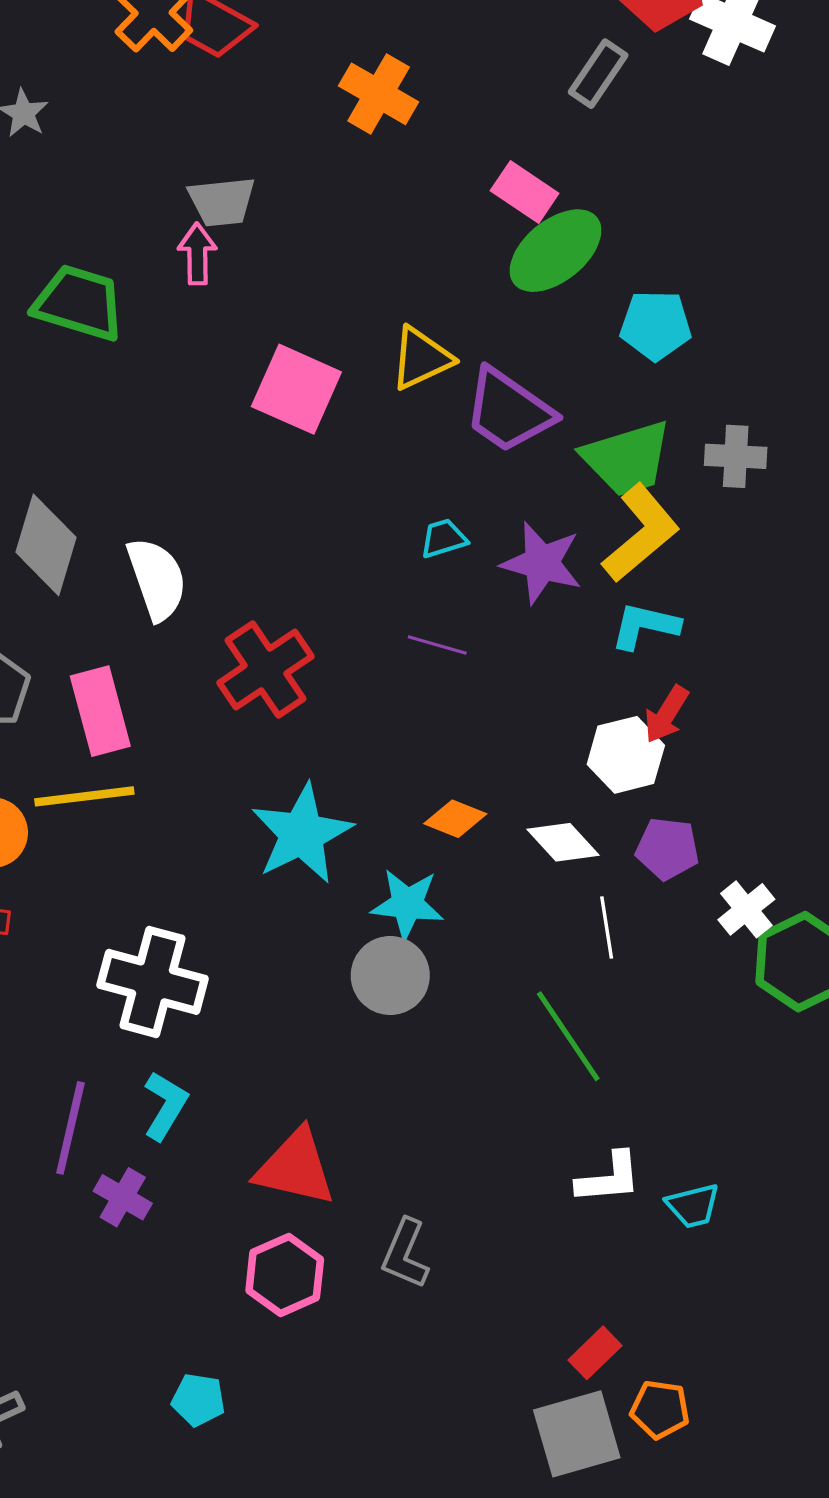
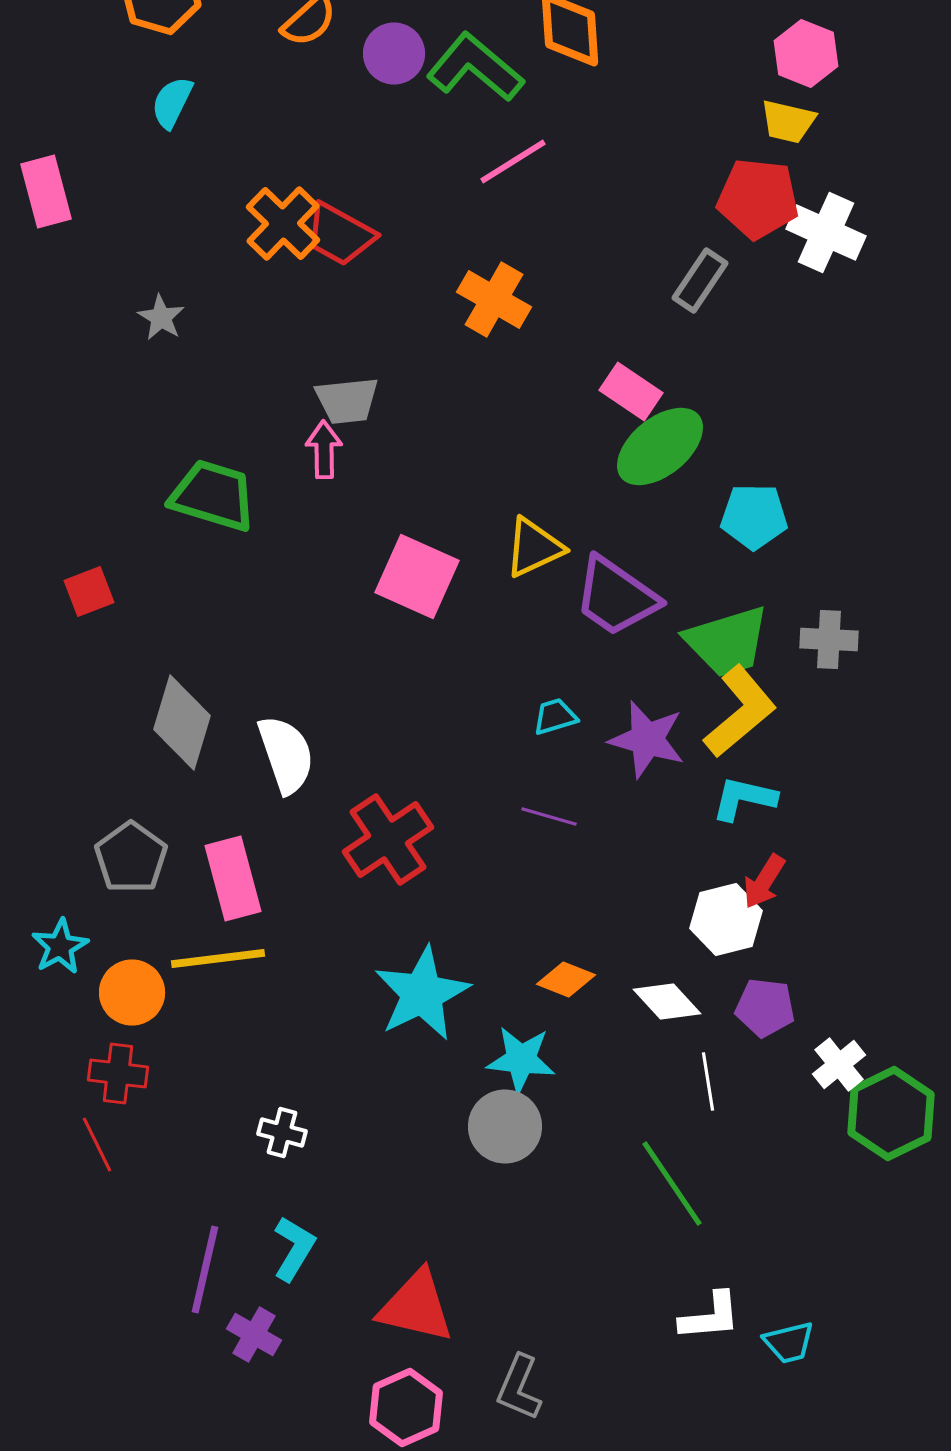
white cross: (153, 982) -> (282, 1132), size x0.5

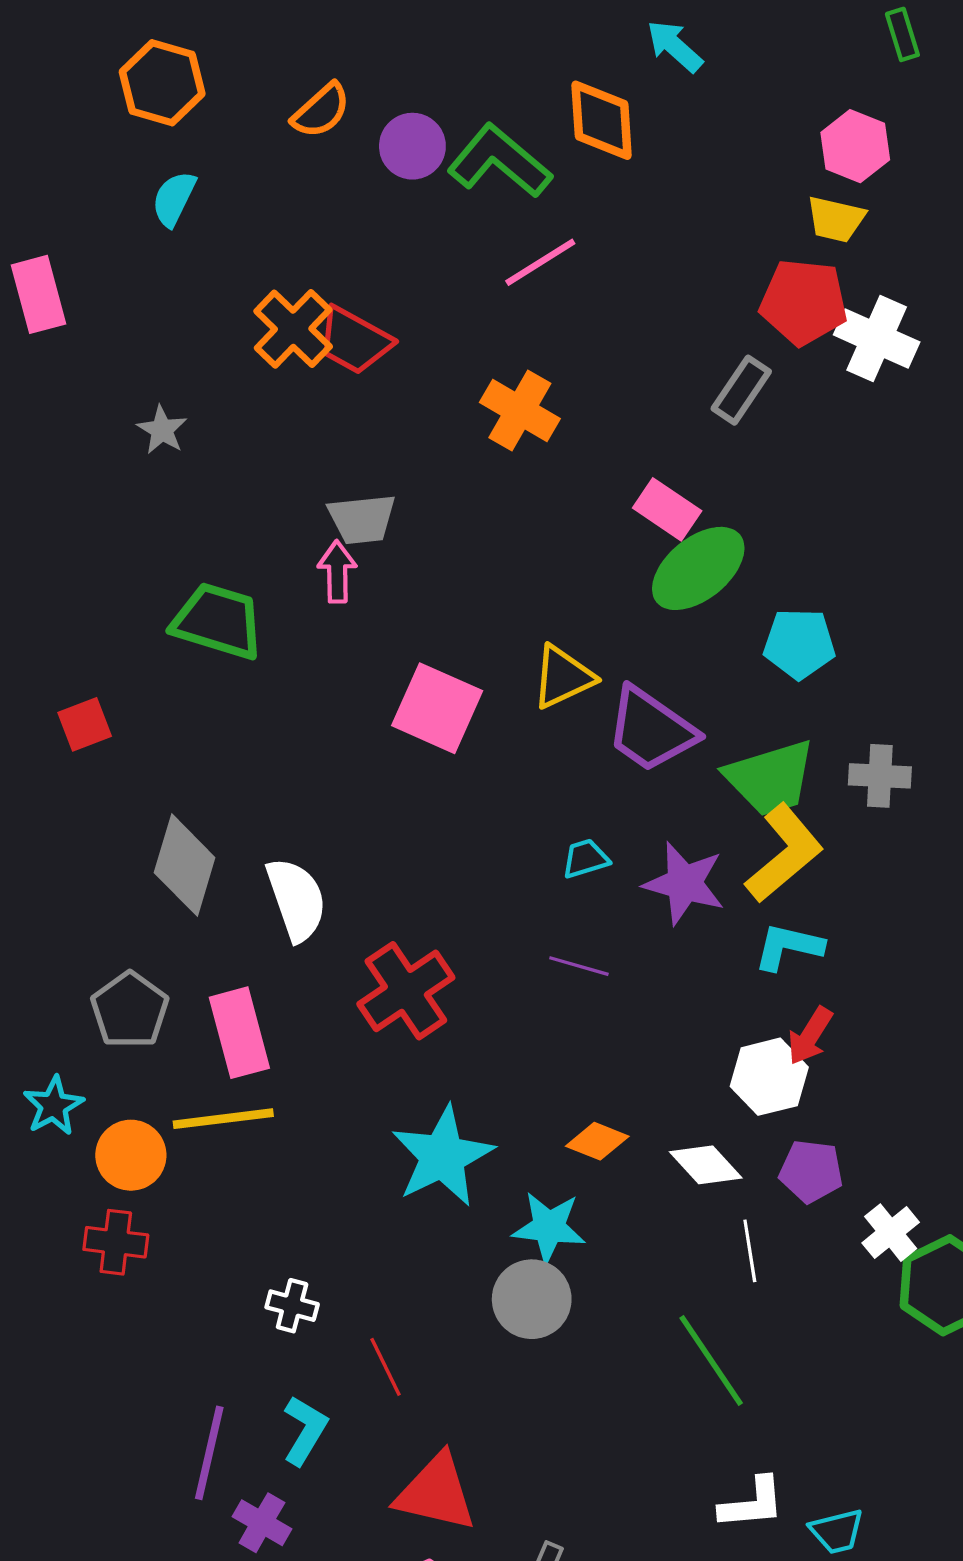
red line: (97, 1144) -> (386, 1367), moved

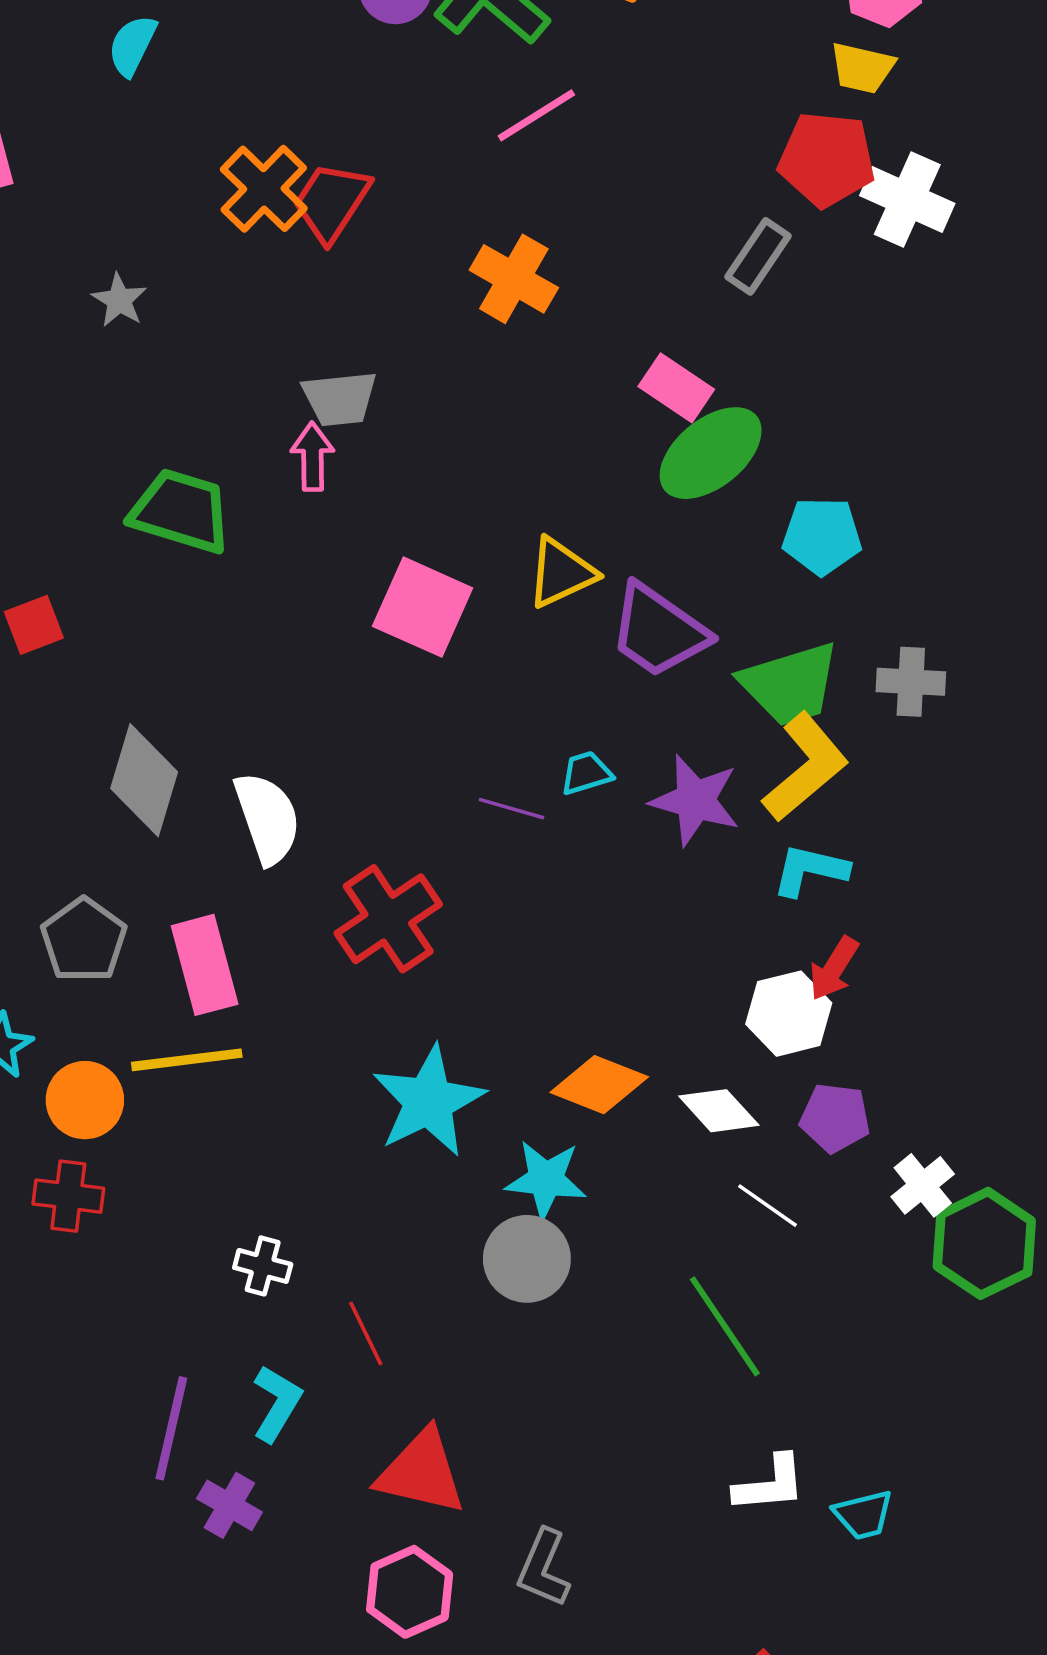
red trapezoid: (354, 341) -> (331, 202), turned 94
purple line: (579, 966) -> (511, 809), moved
orange diamond: (597, 1141) -> (599, 1085), size x1.4
white line: (750, 1251) -> (767, 1206), turned -46

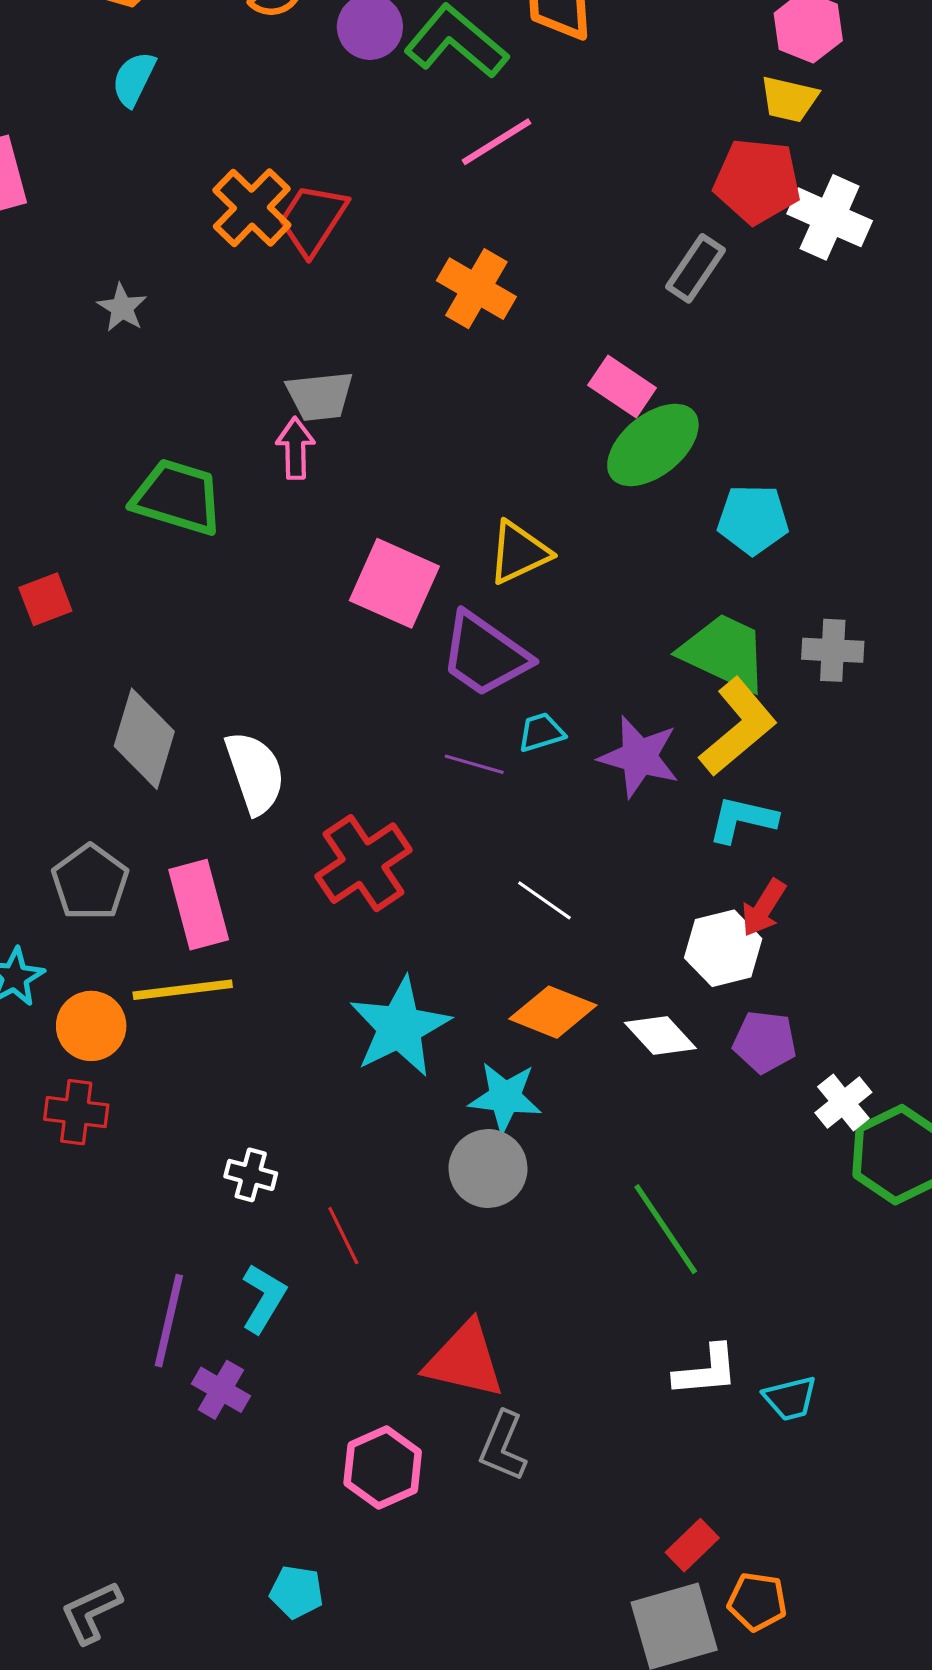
purple trapezoid: (658, 631) -> (485, 655), moved
green trapezoid: (790, 684) -> (724, 652), turned -138
white line: (767, 1206) -> (544, 900), moved
red triangle: (421, 1472) -> (465, 1360), moved

